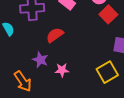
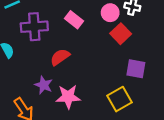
pink star: (62, 70) -> (68, 97), size x1.5

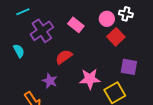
purple cross: (34, 27) -> (42, 31), turned -30
pink star: (68, 97) -> (90, 79), moved

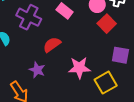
purple cross: (42, 31) -> (29, 17), turned -30

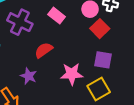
purple square: (120, 55) -> (103, 60), moved

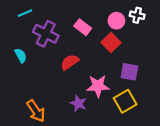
red square: (100, 29) -> (111, 42), moved
purple star: (29, 76) -> (78, 103), moved

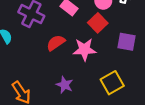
purple square: (129, 72) -> (127, 42), moved
pink star: (98, 86) -> (84, 49), moved

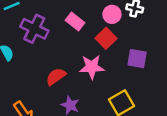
red semicircle: (56, 43) -> (56, 76), moved

